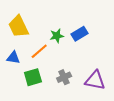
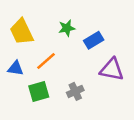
green star: (57, 36) -> (67, 28), moved
purple triangle: (95, 80) -> (112, 70), moved

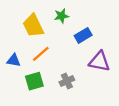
green star: (67, 28) -> (61, 16), moved
yellow trapezoid: (22, 32) -> (33, 26), moved

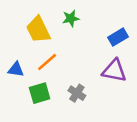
blue rectangle: (83, 35) -> (118, 37), moved
gray cross: (67, 81) -> (77, 93), turned -32

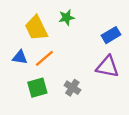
blue triangle: (16, 69) -> (20, 57), moved

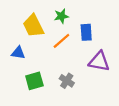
blue rectangle: (111, 35) -> (86, 32), moved, turned -63
orange line: (44, 58) -> (61, 41), moved

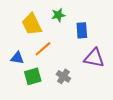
orange line: (61, 41) -> (43, 49), moved
blue triangle: (18, 53) -> (17, 58), moved

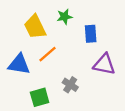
blue triangle: (17, 58) -> (19, 64), size x1.5
green square: (33, 76) -> (40, 97), moved

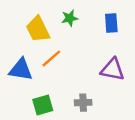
blue rectangle: (91, 34) -> (111, 23), moved
gray cross: (70, 85) -> (83, 103), moved, turned -35

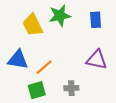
green star: (70, 18) -> (60, 16), size x1.5
orange line: (51, 59) -> (44, 67), moved

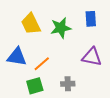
green star: (60, 16) -> (61, 28), moved

